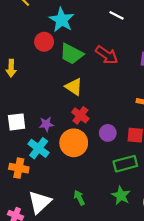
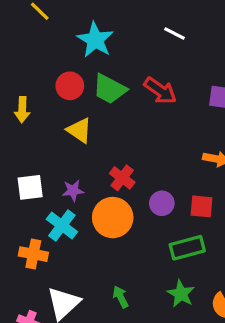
red circle: (44, 42) -> (70, 86), moved
yellow triangle: (74, 87) -> (79, 130), moved

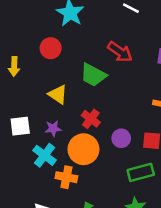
green trapezoid: (109, 89) -> (93, 75), moved
yellow triangle: (79, 130) -> (58, 94), moved
orange cross: (33, 254) -> (66, 177), moved

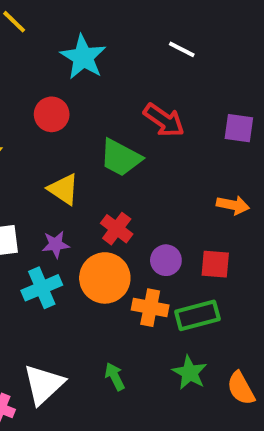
cyan cross: (45, 155) -> (42, 288), turned 30
orange cross: (66, 177) -> (150, 308), moved

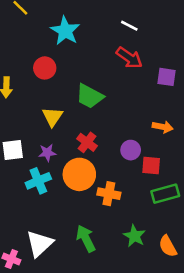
red arrow: (164, 120) -> (129, 58), moved
yellow triangle: (63, 189) -> (52, 117), turned 30
purple circle: (166, 260) -> (131, 150), moved
green rectangle: (197, 315) -> (165, 194), moved
green arrow: (115, 377) -> (86, 238), size x1.5

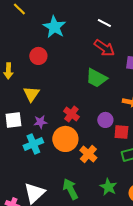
green trapezoid: (90, 96) -> (96, 78), moved
yellow triangle: (52, 117) -> (31, 94), moved
orange cross: (109, 194) -> (88, 154), turned 30

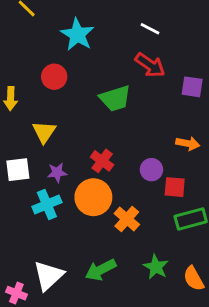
green trapezoid: (96, 78) -> (115, 98), moved, turned -45
green arrow: (70, 189) -> (101, 270), turned -90

